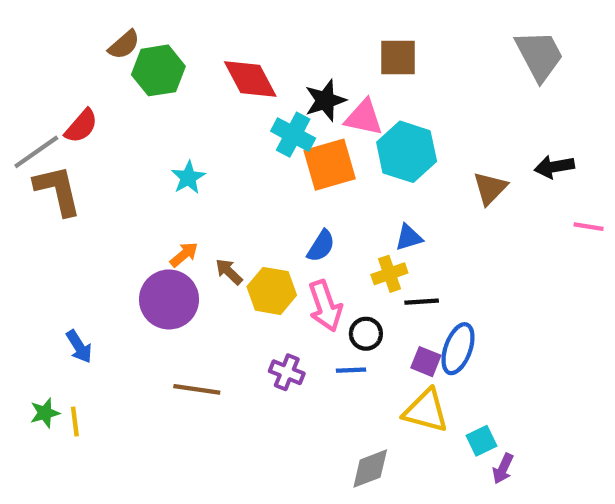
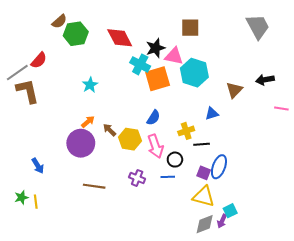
blue triangle: (409, 237) -> (212, 114), moved
gray diamond: (370, 469) -> (205, 224), moved
purple arrow: (503, 469) -> (222, 221), moved

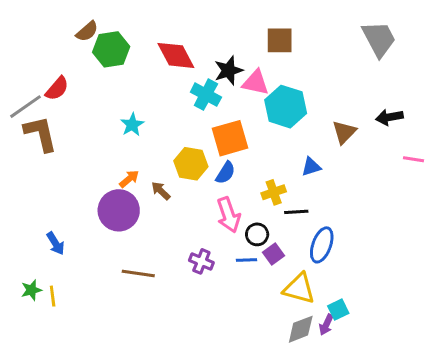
orange square: (158, 79) -> (230, 138), moved
yellow hexagon: (130, 139) -> (191, 164), moved
purple square: (204, 173) -> (274, 254), moved, turned 32

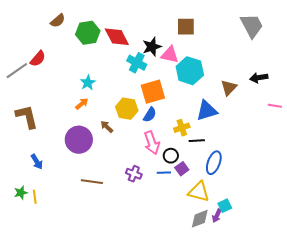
green hexagon: (111, 49) -> (88, 33), moved
brown L-shape: (40, 134) -> (27, 117), moved
blue triangle: (311, 167) -> (207, 111), size x1.6
orange arrow: (129, 179) -> (82, 104), moved

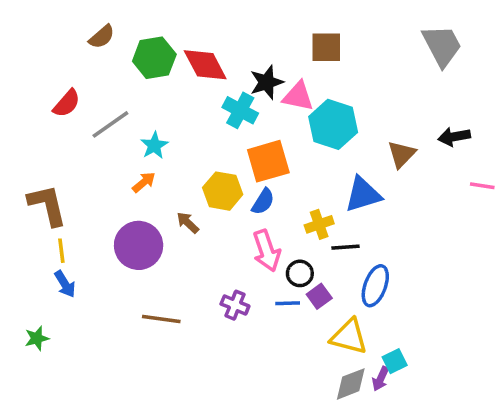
gray line: (17, 71) -> (110, 124), moved
yellow line: (35, 197) -> (61, 251), moved

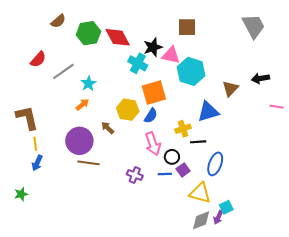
blue arrow: (65, 284) -> (37, 163), turned 56
brown line: (161, 319) -> (88, 163), moved

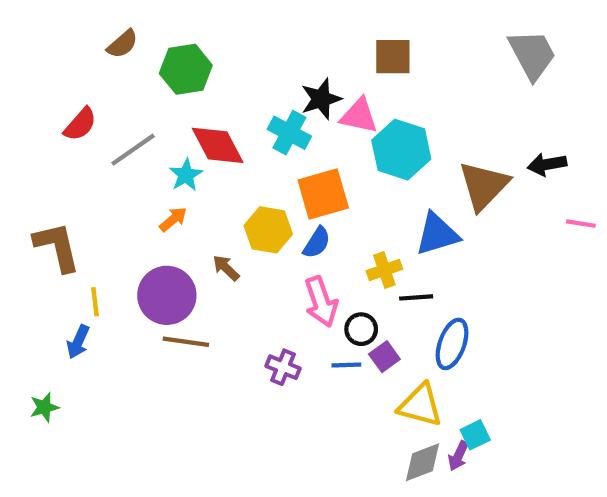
red diamond: (118, 37) -> (218, 145), moved
brown triangle: (230, 89) -> (484, 186), size x1.5
yellow line: (35, 144) -> (95, 302), moved

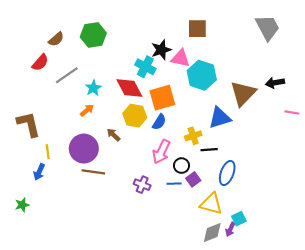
brown semicircle: (122, 44) -> (56, 39), moved
red diamond: (218, 145) -> (129, 88), moved
pink arrow: (321, 302) -> (161, 152), turned 45

